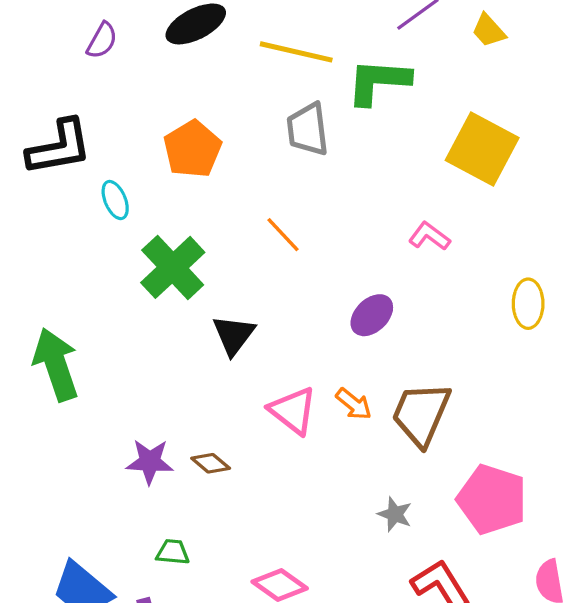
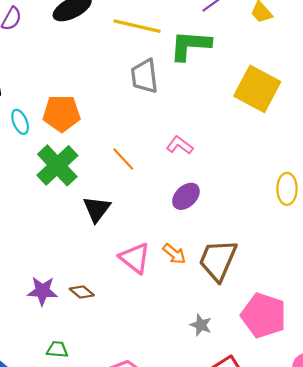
orange pentagon: (192, 149) -> (62, 113), moved, turned 30
orange line: (283, 235) -> (123, 159), moved
pink L-shape: (429, 236) -> (180, 145), moved

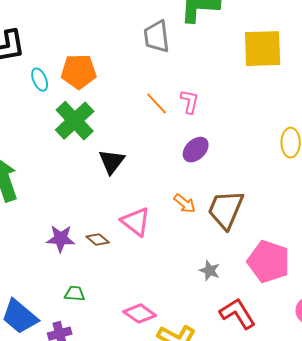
yellow square: (257, 89) -> (263, 49), turned -30
pink L-shape: (180, 145) -> (190, 102), turned 65
orange line: (123, 159) -> (157, 104), moved
pink triangle: (135, 258) -> (136, 222), moved

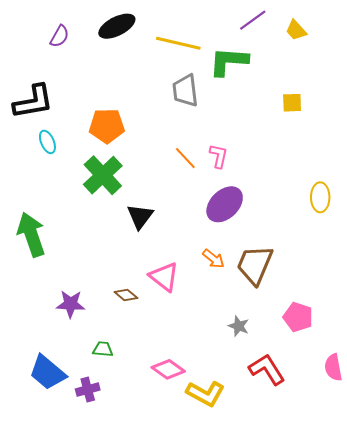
yellow square: (263, 49) -> (292, 103), size x0.5
cyan ellipse: (40, 80) -> (47, 142), moved
purple ellipse: (196, 150) -> (225, 204), size x1.4
purple star: (61, 239) -> (71, 304), moved
pink pentagon: (269, 262) -> (298, 317), size x0.7

